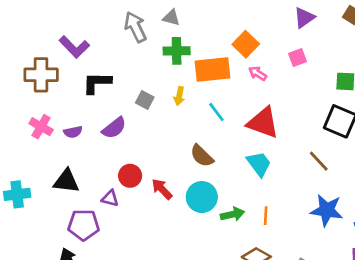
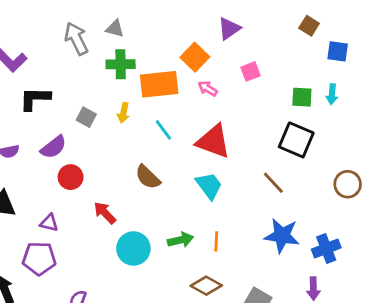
purple triangle: (304, 18) -> (229, 29), moved
red circle: (130, 176) -> (71, 177), moved
cyan circle: (202, 197) -> (133, 248), moved
purple pentagon: (84, 225) -> (39, 258), moved

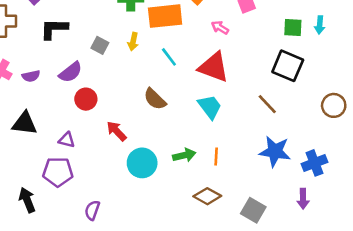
pink arrow: (208, 89) -> (220, 28), moved

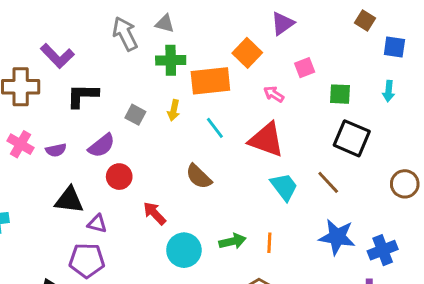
green square: (293, 28) -> (340, 94), moved
cyan trapezoid: (210, 107) -> (284, 187), moved
black triangle: (25, 123) -> (69, 200), moved

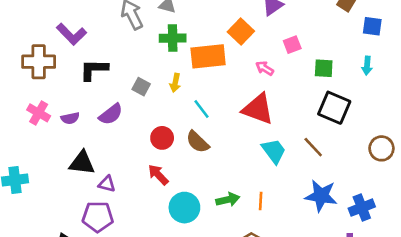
cyan line: (215, 128) -> (202, 109), moved
red circle: (119, 177) -> (162, 138), moved

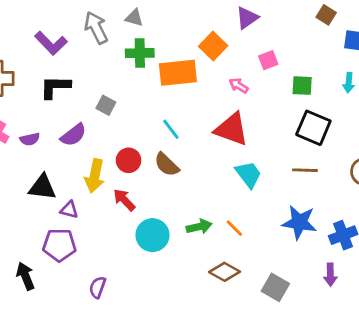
purple L-shape: (71, 34) -> (51, 43), moved
yellow arrow: (175, 83) -> (95, 176), moved, size x1.6
brown line: (313, 147) -> (305, 170), moved, turned -45
orange line: (261, 201) -> (234, 228), turned -48

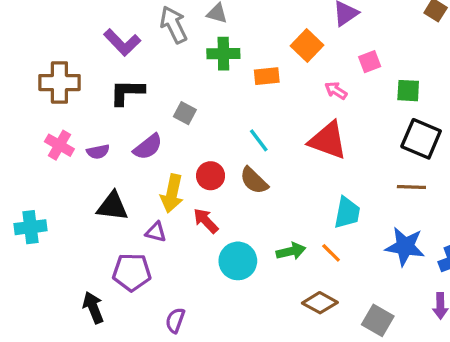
orange rectangle: (178, 73) -> (267, 76), size x0.6
cyan trapezoid: (248, 174) -> (347, 213), moved, turned 48
purple triangle: (69, 210) -> (156, 232), moved

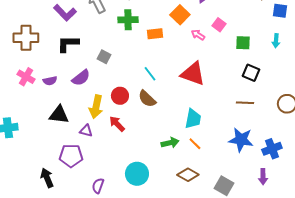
pink square: (370, 62) -> (219, 25), turned -32
pink arrow: (336, 91) -> (198, 35), moved
black square: (421, 139) -> (251, 73), size x0.7
cyan trapezoid: (347, 213) -> (193, 119), moved
cyan circle: (238, 261) -> (137, 174), moved

